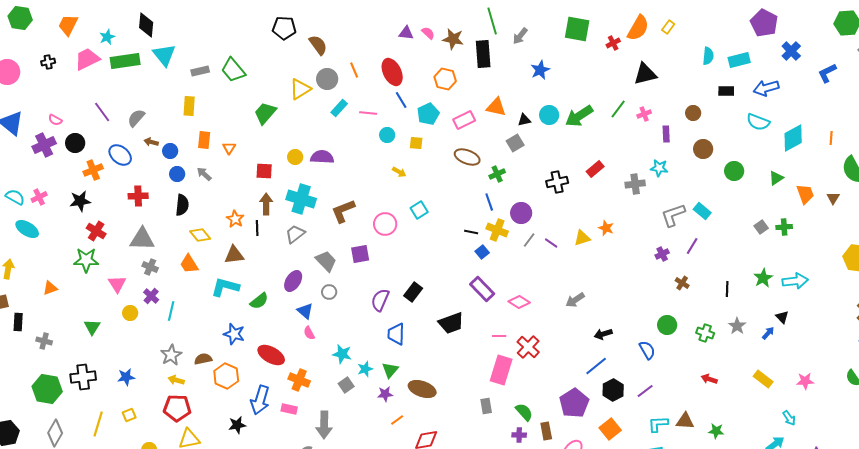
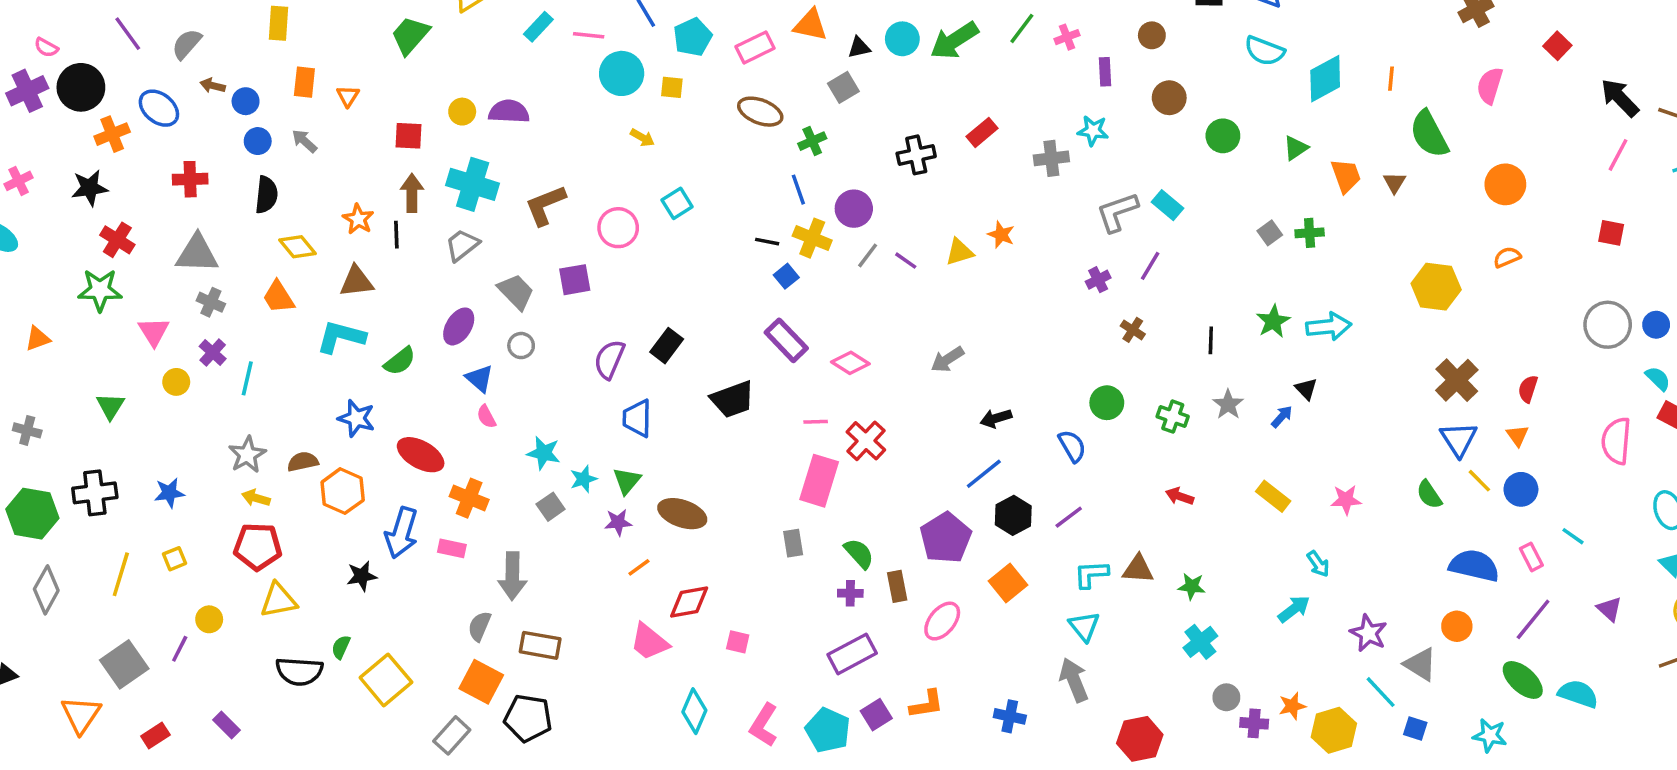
cyan circle: (387, 135) -> (622, 73), size x1.6
black circle: (75, 143) -> (81, 87), size x1.4

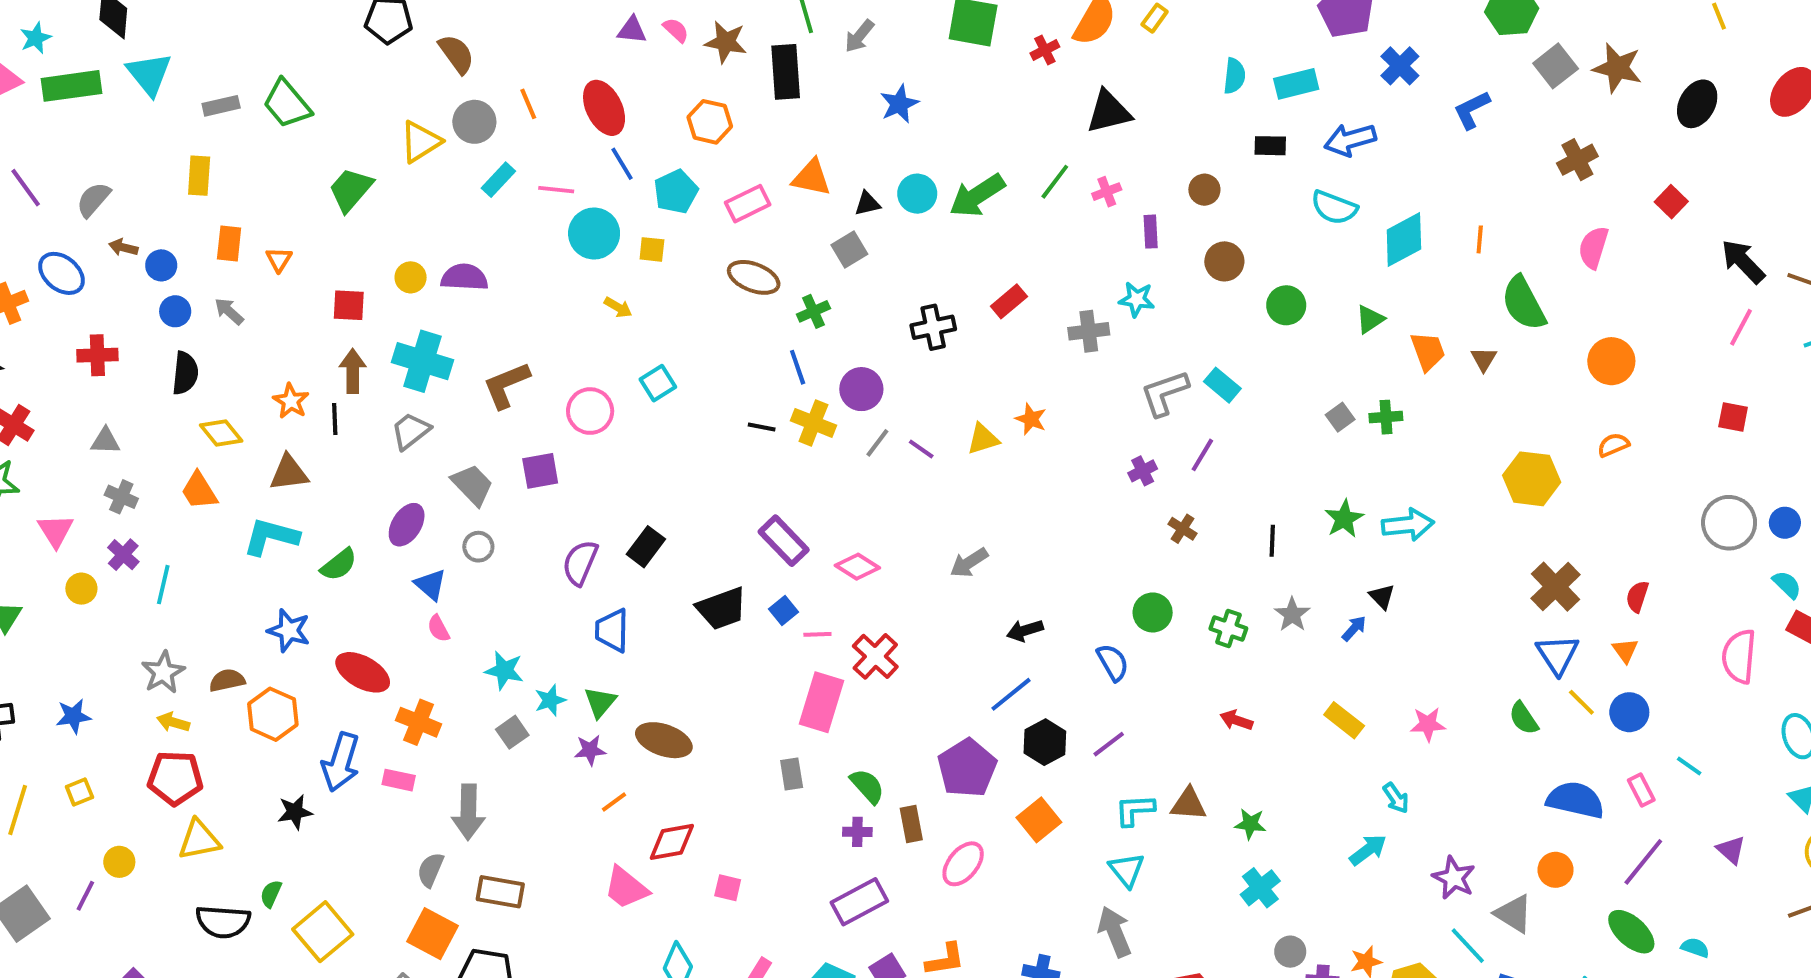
gray triangle: (197, 254) -> (105, 441), size x0.6
blue square: (786, 276) -> (784, 610), moved
cyan semicircle: (1578, 694) -> (1695, 948), size x0.6

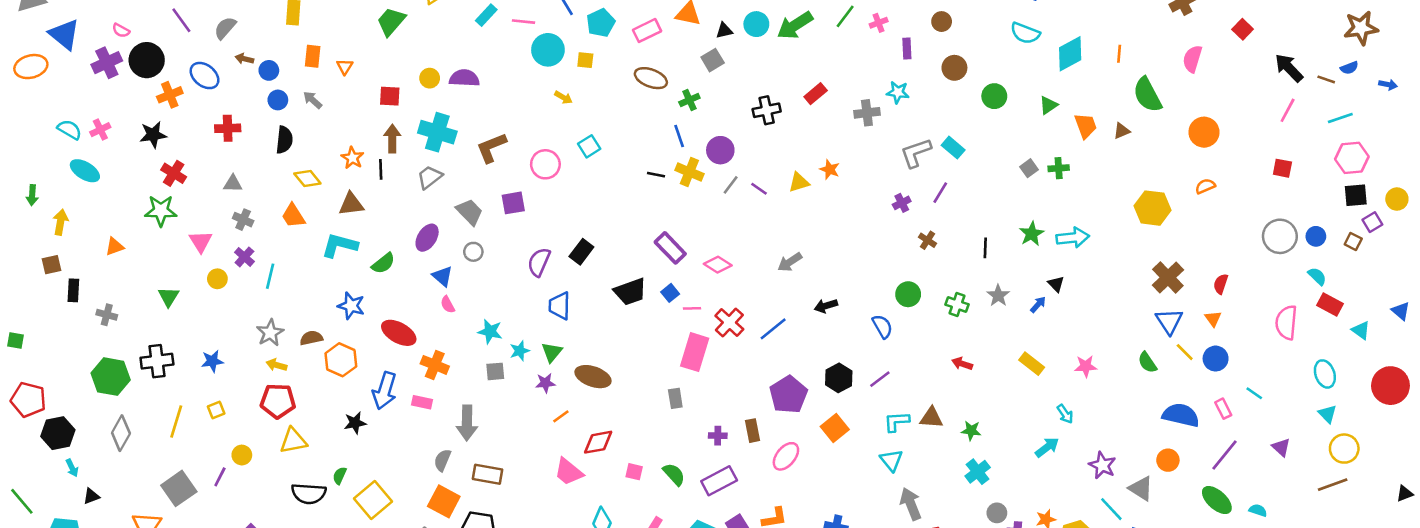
brown triangle: (1484, 359) -> (1122, 131), turned 36
blue line: (1011, 694) -> (773, 329), moved
gray square: (512, 732) -> (495, 371), turned 30
green semicircle: (867, 786) -> (674, 474), moved
gray arrow: (1115, 932) -> (911, 504), moved

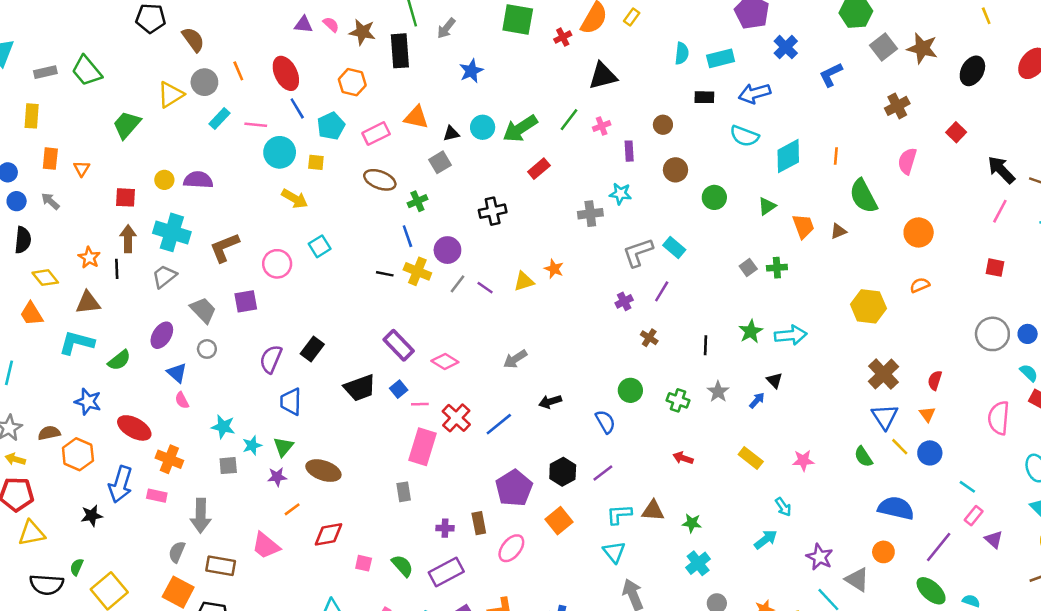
red rectangle: (816, 94) -> (539, 169), moved
yellow arrow: (563, 97) -> (295, 199), size x1.5
pink rectangle: (1223, 409) -> (974, 516), moved, turned 66
pink trapezoid: (569, 472) -> (266, 546), moved

